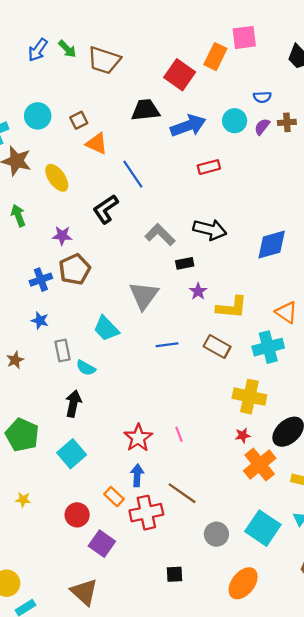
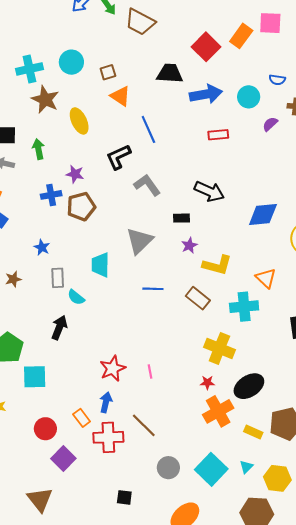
purple semicircle: (262, 127) -> (270, 124), moved
gray L-shape: (160, 235) -> (147, 185), moved
blue cross: (41, 280) -> (51, 195), moved
cyan trapezoid: (106, 329) -> (100, 265), turned 35
cyan square: (72, 454) -> (35, 377), moved, turned 30

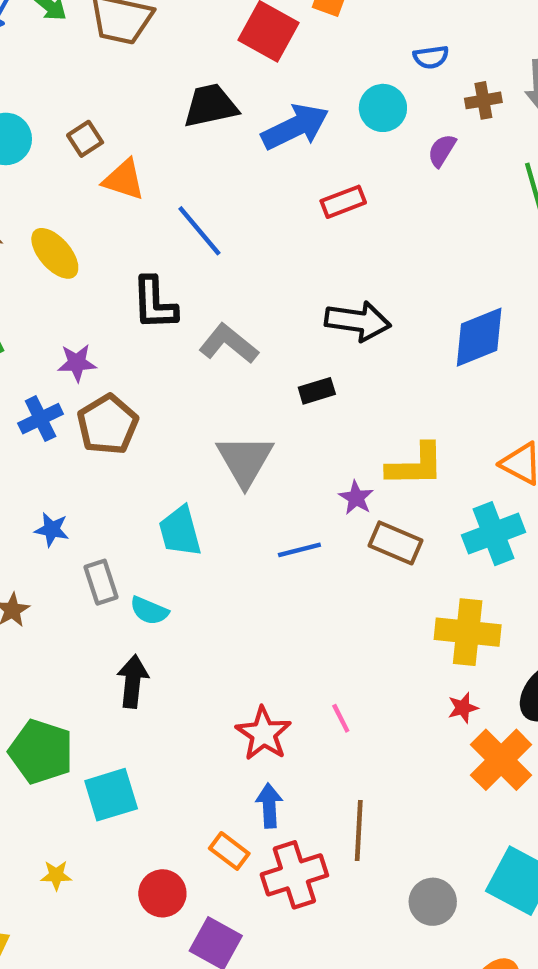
black L-shape: (118, 157) -> (155, 303), turned -52
purple star: (189, 245) -> (356, 498), moved
brown line: (144, 425) -> (359, 831), turned 64

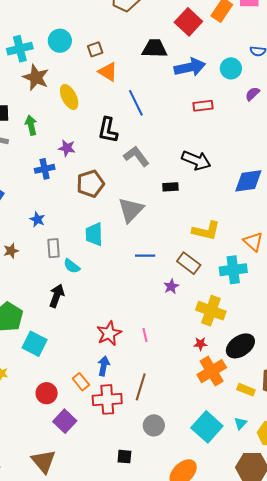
brown pentagon: (108, 425) -> (90, 184), moved
purple star: (356, 498) -> (171, 286), moved
cyan square: (111, 795) -> (35, 344), turned 30
gray circle: (433, 902) -> (154, 425), moved

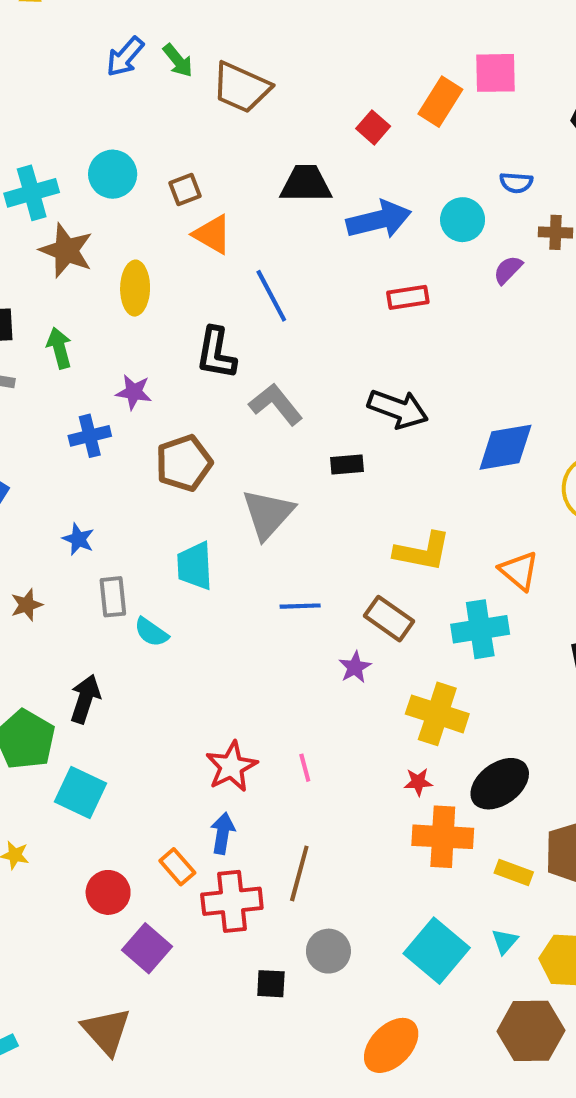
red square: (188, 22) -> (373, 127), size x0.6
yellow ellipse: (69, 97) -> (135, 288), turned 30
black arrow: (57, 296) -> (85, 699), moved
orange cross: (212, 371) -> (443, 837), turned 36
black square: (124, 457) -> (271, 984), moved

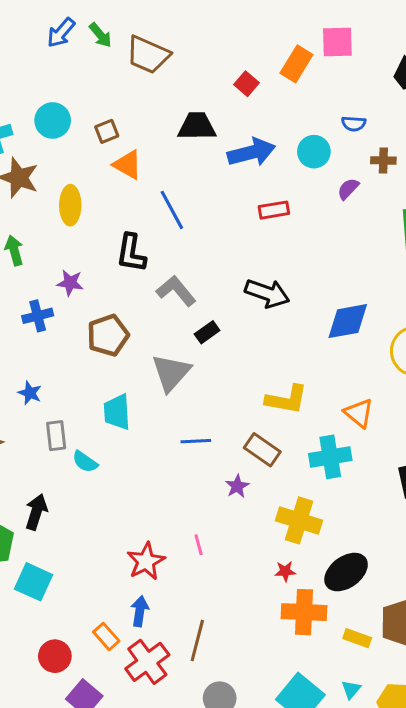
black rectangle: (347, 465) -> (207, 332), moved, turned -30
pink line: (305, 768) -> (199, 545), moved
red cross: (232, 901) -> (147, 662), turned -30

